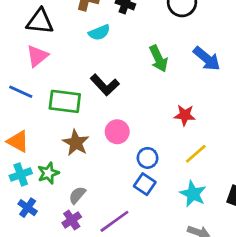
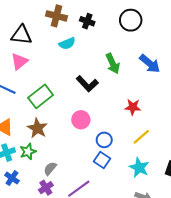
black L-shape: (105, 85) -> (87, 84), moved
green rectangle: (65, 101) -> (41, 96), turned -45
brown star: (76, 143) -> (37, 128), moved

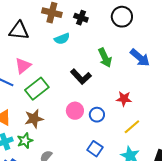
pink triangle: (19, 61) -> (23, 66), moved
brown star: (37, 128) -> (34, 119), turned 30
blue circle: (104, 140) -> (97, 115), moved

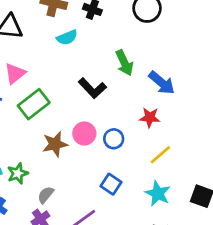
blue arrow: (140, 58) -> (162, 83), moved
brown star: (34, 119) -> (55, 144), moved

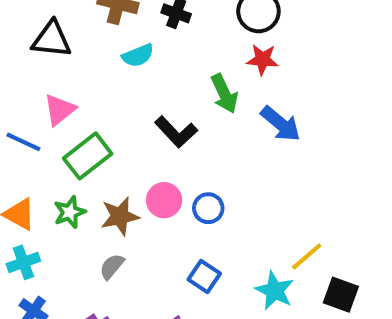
red star: (150, 117) -> (262, 60), moved
yellow line: (160, 155) -> (307, 256), moved
green star: (18, 173) -> (70, 212), moved
gray semicircle: (46, 195) -> (112, 266), moved

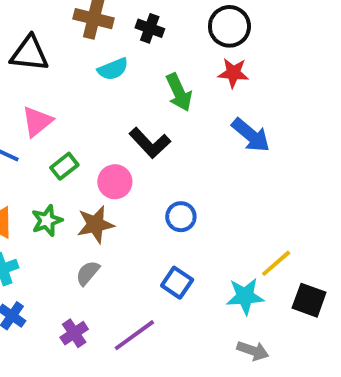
green arrow: (224, 94) -> (179, 92), moved
green rectangle: (88, 156) -> (64, 166), size x0.6
pink circle: (164, 200) -> (115, 182), moved
cyan star: (275, 291) -> (245, 296), turned -30

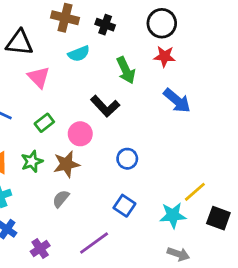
pink triangle: (37, 122) -> (39, 77), moved, turned -35
purple cross: (74, 333) -> (40, 249), moved

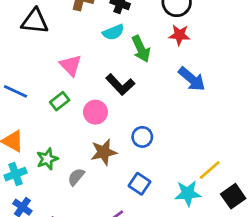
cyan semicircle: (79, 54) -> (113, 32), moved
pink triangle: (39, 77) -> (71, 65), moved
green star: (32, 161) -> (47, 159), moved
brown star: (66, 164) -> (104, 152), moved
black square: (218, 218) -> (233, 196), turned 35

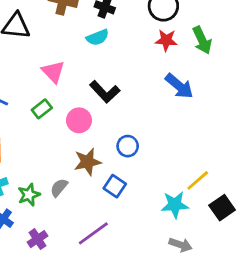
green arrow: (141, 49) -> (202, 40), moved
green star: (47, 159) -> (29, 195), moved
blue square: (139, 184) -> (115, 186), moved

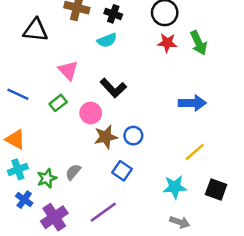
blue arrow: (179, 86) -> (192, 103), moved, turned -40
brown star: (88, 162) -> (106, 137), moved
yellow line: (198, 180) -> (195, 152), moved
black square: (222, 208) -> (216, 190), turned -35
purple cross: (37, 239) -> (54, 217), size x1.5

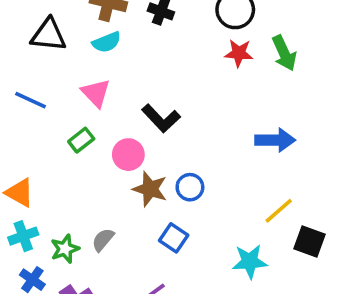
cyan semicircle: (107, 40) -> (107, 42), moved
blue line: (18, 94) -> (31, 100), moved
brown star: (106, 137) -> (150, 189), turned 30
black square: (216, 190) -> (310, 242), moved

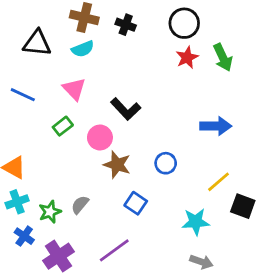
red star: (239, 53) -> (187, 57), turned -30
blue circle: (190, 187) -> (166, 163), moved

